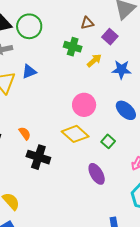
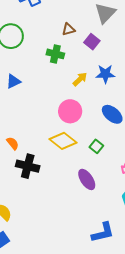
yellow arrow: (94, 60) -> (80, 79), moved

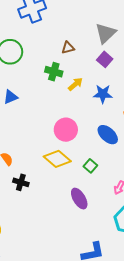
purple square: (92, 42) -> (105, 59), moved
yellow arrow: (80, 79) -> (75, 84), moved
black cross: (28, 166) -> (21, 182), size x0.7

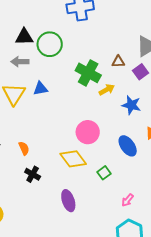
brown triangle: (68, 48) -> (118, 62), moved
green cross: (54, 72) -> (88, 73), size x1.4
purple ellipse: (79, 199) -> (68, 201), moved

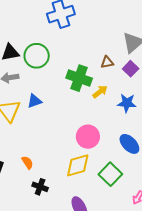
yellow diamond: (73, 159) -> (78, 165), turned -60
green square: (104, 173) -> (110, 174), size x1.6

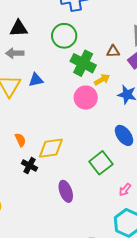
green circle: (37, 56) -> (64, 36), moved
pink circle: (88, 137) -> (86, 98), moved
yellow diamond: (78, 165) -> (51, 148), moved

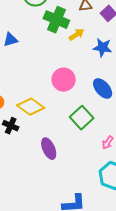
pink circle: (86, 98) -> (64, 80), moved
yellow diamond: (51, 148) -> (31, 107), turned 48

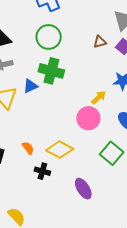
green cross: (56, 20) -> (51, 71), moved
yellow arrow: (76, 35) -> (99, 98), moved

